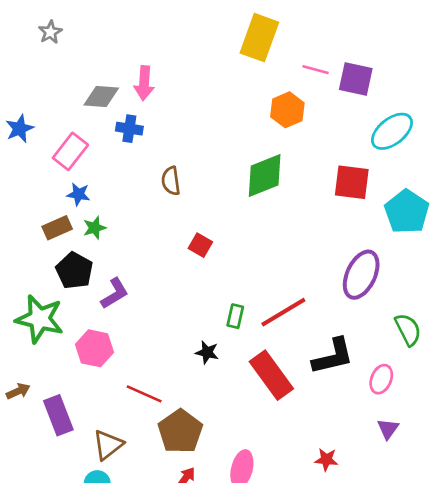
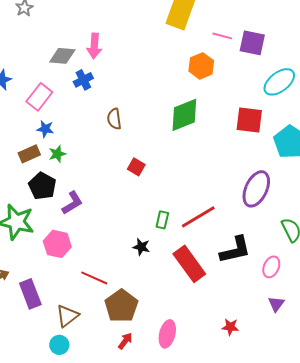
blue cross: (129, 129) -> (83, 80), turned -36

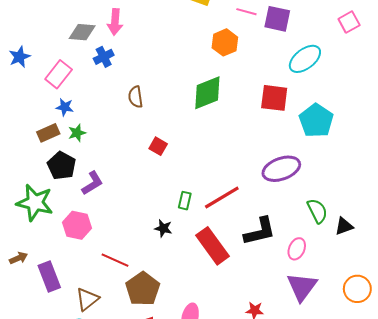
purple ellipse: (256, 189) -> (281, 169), turned 45
purple triangle: (276, 304) -> (302, 287), size x1.8

